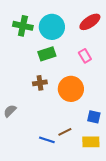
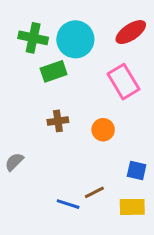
green rectangle: (47, 54) -> (54, 71), moved
pink rectangle: (85, 56) -> (123, 82), size x1.6
orange circle: (71, 89) -> (103, 130), size x0.6

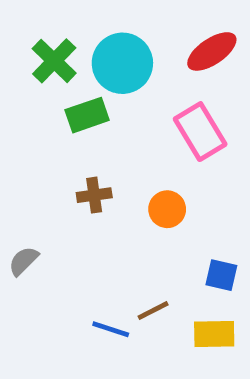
green cross: (33, 38) -> (54, 61), turned 32

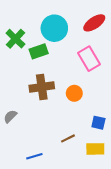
green cross: (54, 61) -> (15, 39), moved
brown cross: (94, 195) -> (42, 87), size x1.6
blue line: (111, 329) -> (34, 156), moved, turned -35

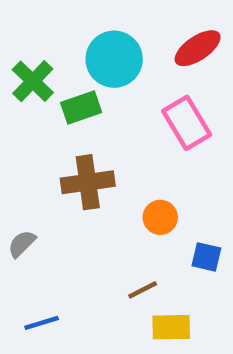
orange circle: (74, 93) -> (160, 217), moved
yellow rectangle: (95, 149) -> (171, 327), moved
blue line: (34, 156) -> (42, 323), moved

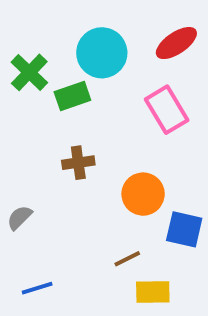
brown cross: (88, 182) -> (78, 163), size x0.7
orange circle: (160, 217) -> (143, 194), size x1.4
blue square: (206, 257) -> (184, 229), size x1.4

